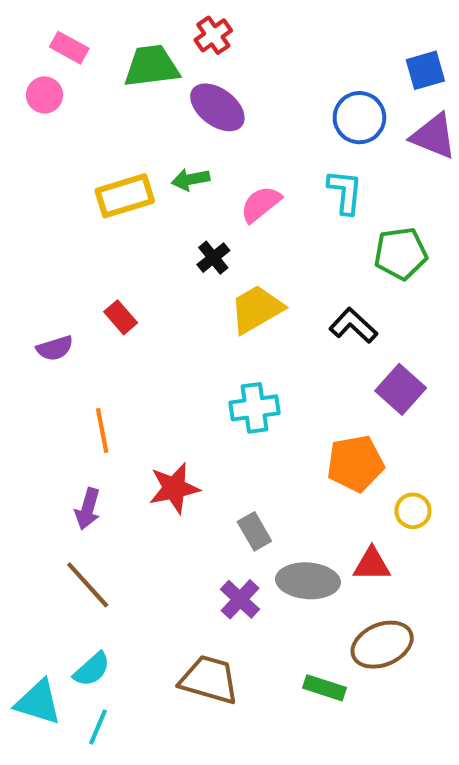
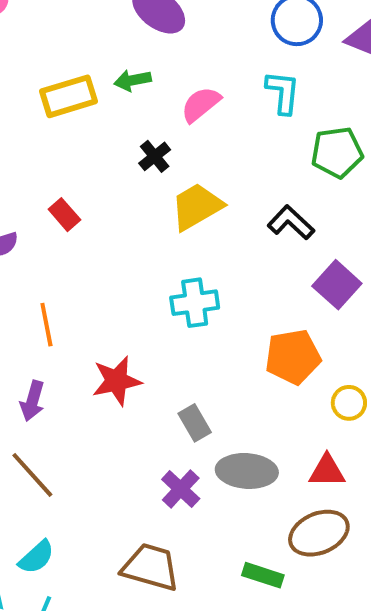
red triangle: (372, 564) -> (327, 471), moved

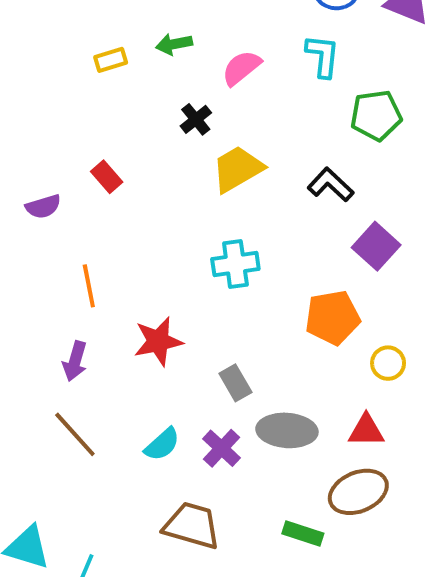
yellow rectangle: (68, 96) -> (111, 60), size x0.6
cyan semicircle: (36, 557) -> (162, 444), moved

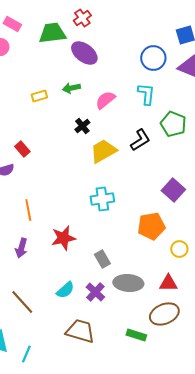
green pentagon: (376, 115) -> (173, 124), turned 30
red rectangle: (107, 177) -> (22, 149), moved
black L-shape: (331, 185) -> (140, 140), moved, turned 105
brown line: (75, 434) -> (22, 302), moved

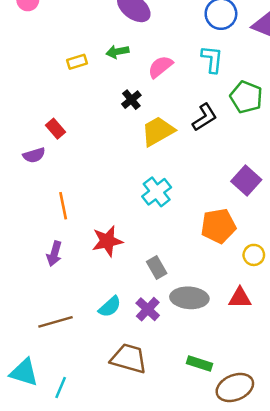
cyan cross: (102, 199) -> (157, 192), turned -30
brown line: (22, 302) -> (56, 322), turned -64
brown ellipse: (164, 314) -> (235, 388), moved

